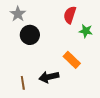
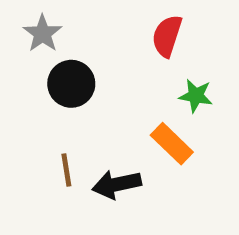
green star: (86, 31) -> (196, 96), moved
brown line: (23, 83) -> (66, 170), moved

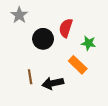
red semicircle: (167, 36) -> (66, 28), moved
black circle: (71, 84) -> (43, 39), moved

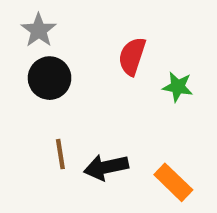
black circle: (43, 39) -> (50, 78), moved
orange rectangle: (78, 65) -> (173, 182), moved

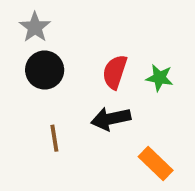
red semicircle: (132, 56) -> (115, 72), moved
black arrow: (106, 167) -> (111, 119), moved

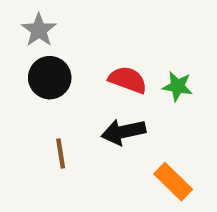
red semicircle: (115, 72) -> (128, 80), turned 92

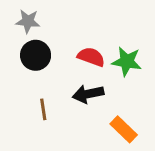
gray star: (39, 30) -> (28, 21), turned -30
green star: (177, 86) -> (127, 61), size x1.4

